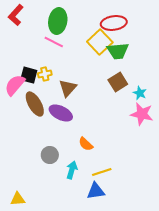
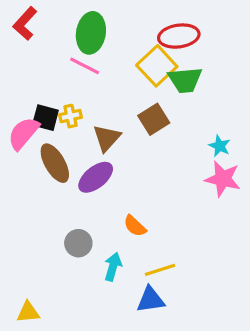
brown square: (118, 82) -> (154, 119), moved
purple ellipse: (61, 113) -> (96, 177), turned -65

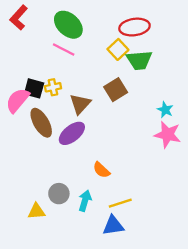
green ellipse: (91, 33) -> (68, 25), turned -56
yellow square: (157, 66) -> (118, 49), size x0.7
gray circle: (78, 243) -> (59, 194), moved
yellow triangle: (28, 312) -> (36, 211), moved

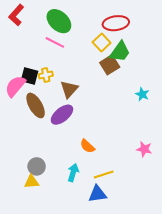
green trapezoid: (139, 60) -> (120, 52), turned -50
brown square: (116, 90) -> (110, 65), moved
pink star: (168, 135) -> (144, 149), moved, size x0.7
gray circle: (59, 194) -> (37, 166), moved

